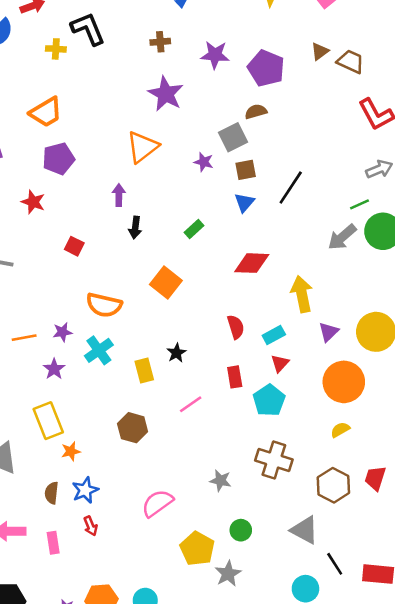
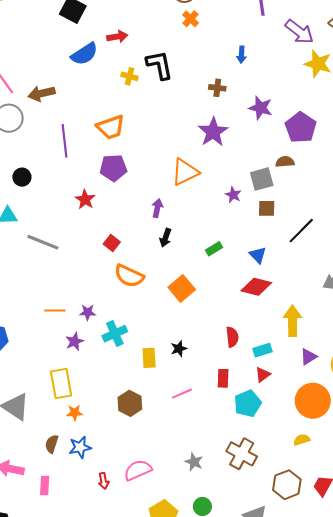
blue triangle: (244, 202) -> (258, 255), moved, turned -36
orange semicircle: (104, 305) -> (129, 276), moved
red arrow: (90, 526) -> (104, 481), moved

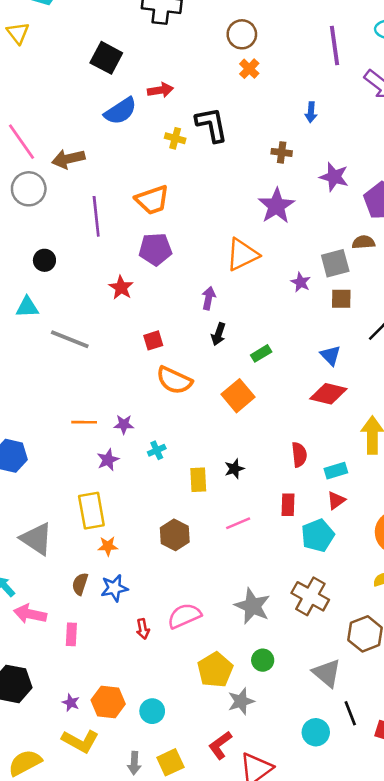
red square: (112, 243) -> (153, 340), turned 35
green rectangle: (214, 249) -> (261, 353), moved
cyan cross: (115, 334) -> (157, 450), size x0.6
gray star: (194, 462) -> (252, 606), size x1.6

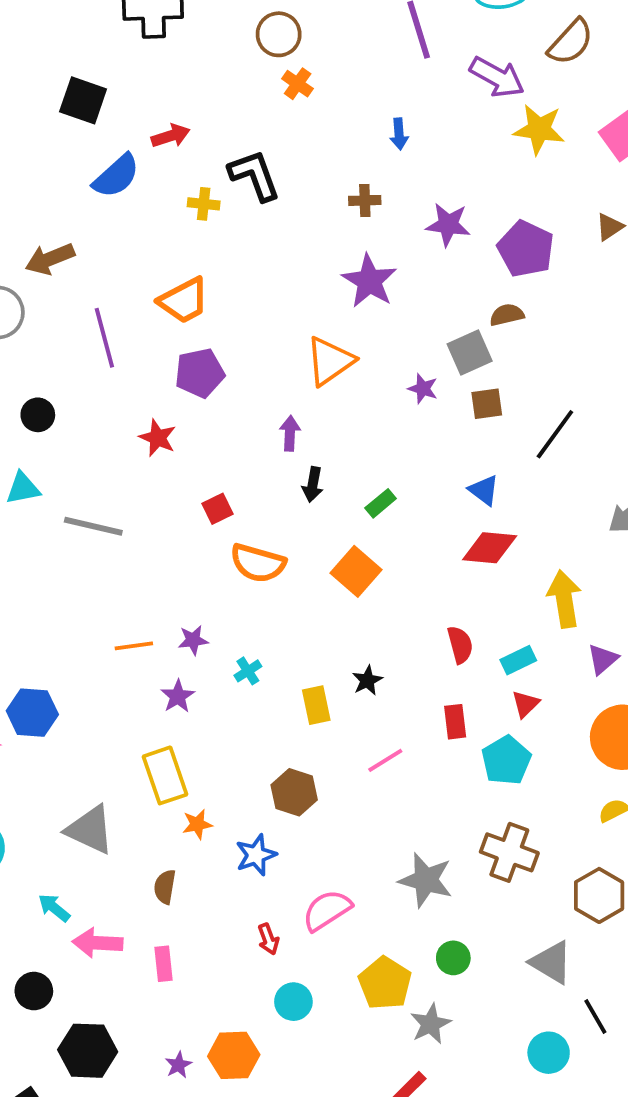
blue star: (114, 588) -> (256, 855), moved
purple star: (71, 703) -> (178, 1065), turned 30
cyan circle: (152, 711) -> (293, 1002), moved

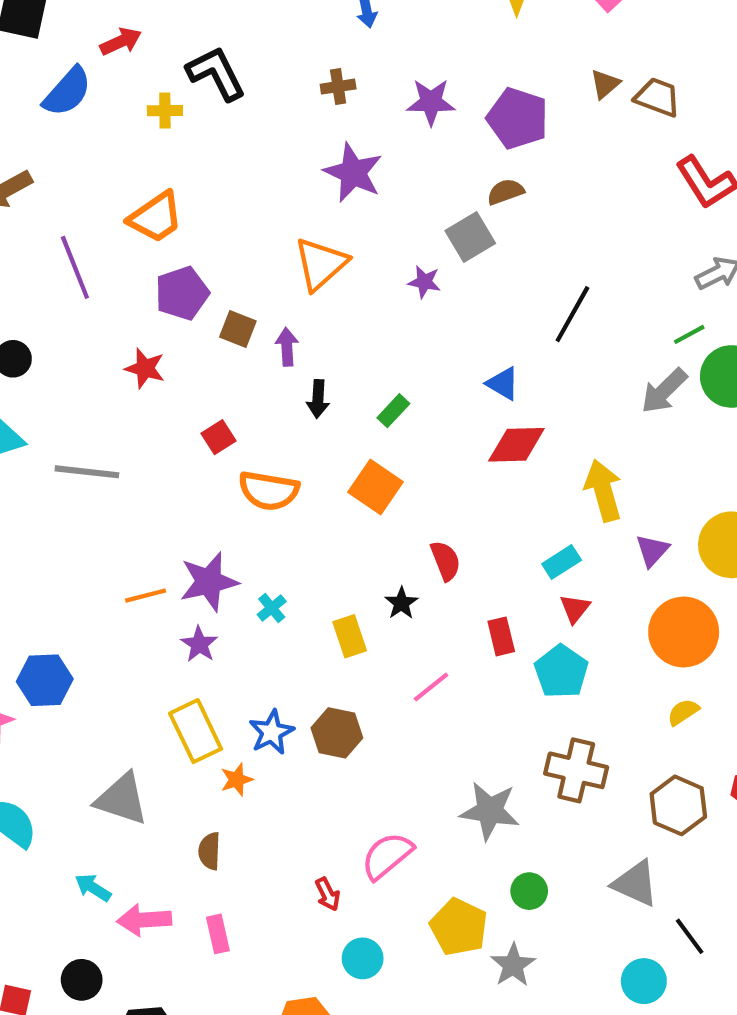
brown square: (487, 404) -> (238, 329), moved, turned 36
purple star: (193, 640) -> (209, 582), size x1.8
red semicircle: (460, 645) -> (446, 561), moved
blue star: (256, 855) -> (272, 732), moved

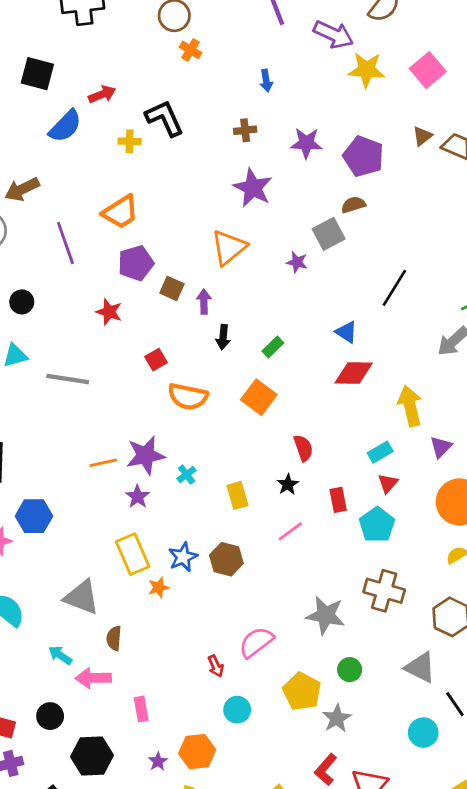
black star: (401, 603) -> (288, 484), moved
brown semicircle: (210, 851) -> (114, 638), moved
pink rectangle: (218, 934) -> (141, 709), moved

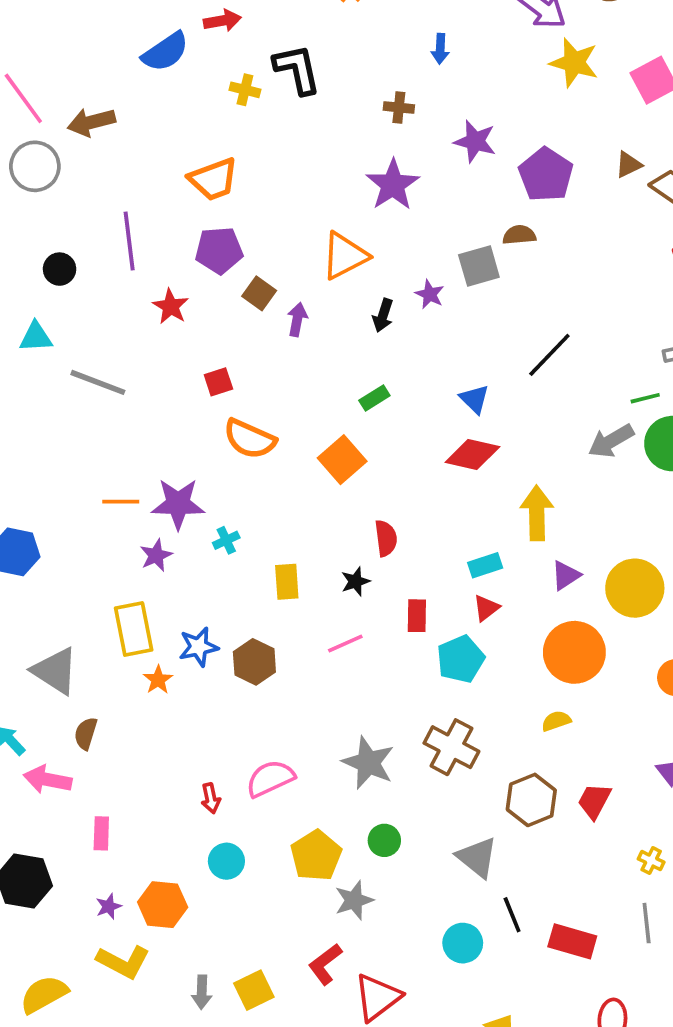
purple line: (65, 243) -> (129, 241), moved
black arrow: (223, 337) -> (383, 315), moved
orange star: (159, 587) -> (158, 680), turned -30

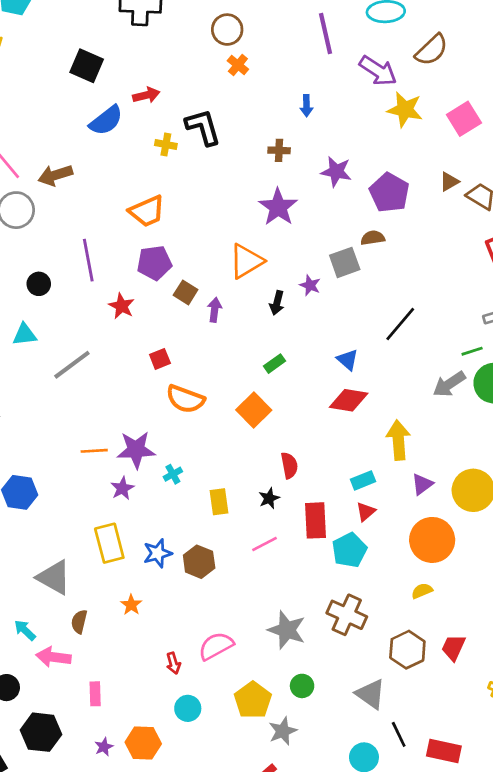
gray line: (98, 382) -> (72, 365), turned -54
red rectangle: (417, 616) -> (315, 520), size x1.5
orange star: (158, 680) -> (131, 605), moved

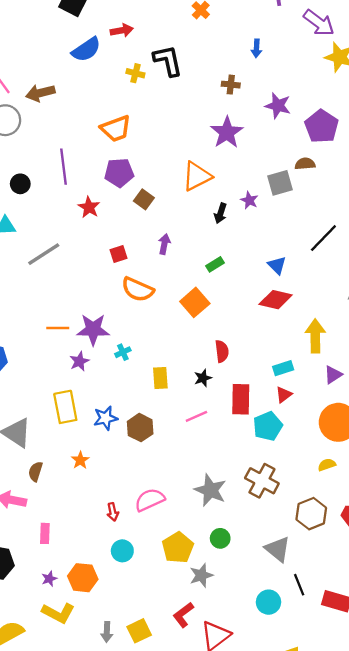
purple arrow: (215, 310) -> (164, 244), moved

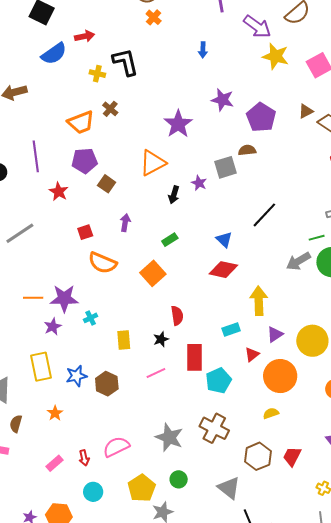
brown cross: (231, 85) -> (110, 109), moved, turned 35
red triangle: (284, 395) -> (252, 354), moved
pink rectangle: (45, 533) -> (55, 463), moved, turned 48

